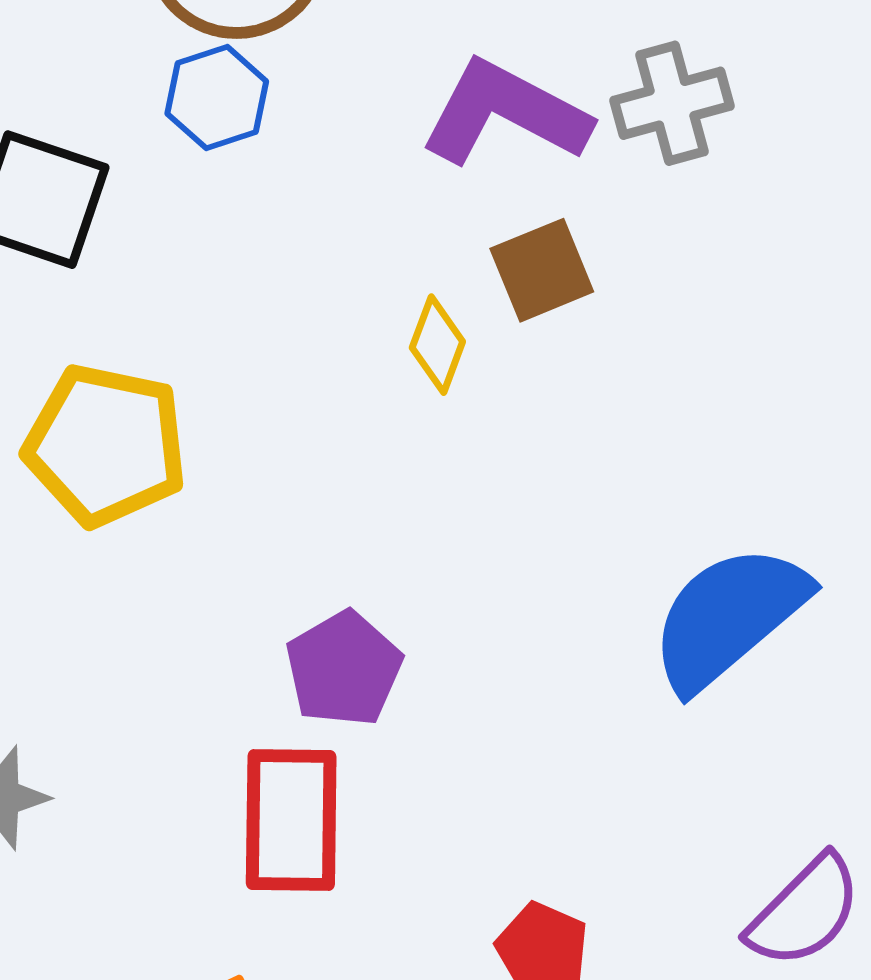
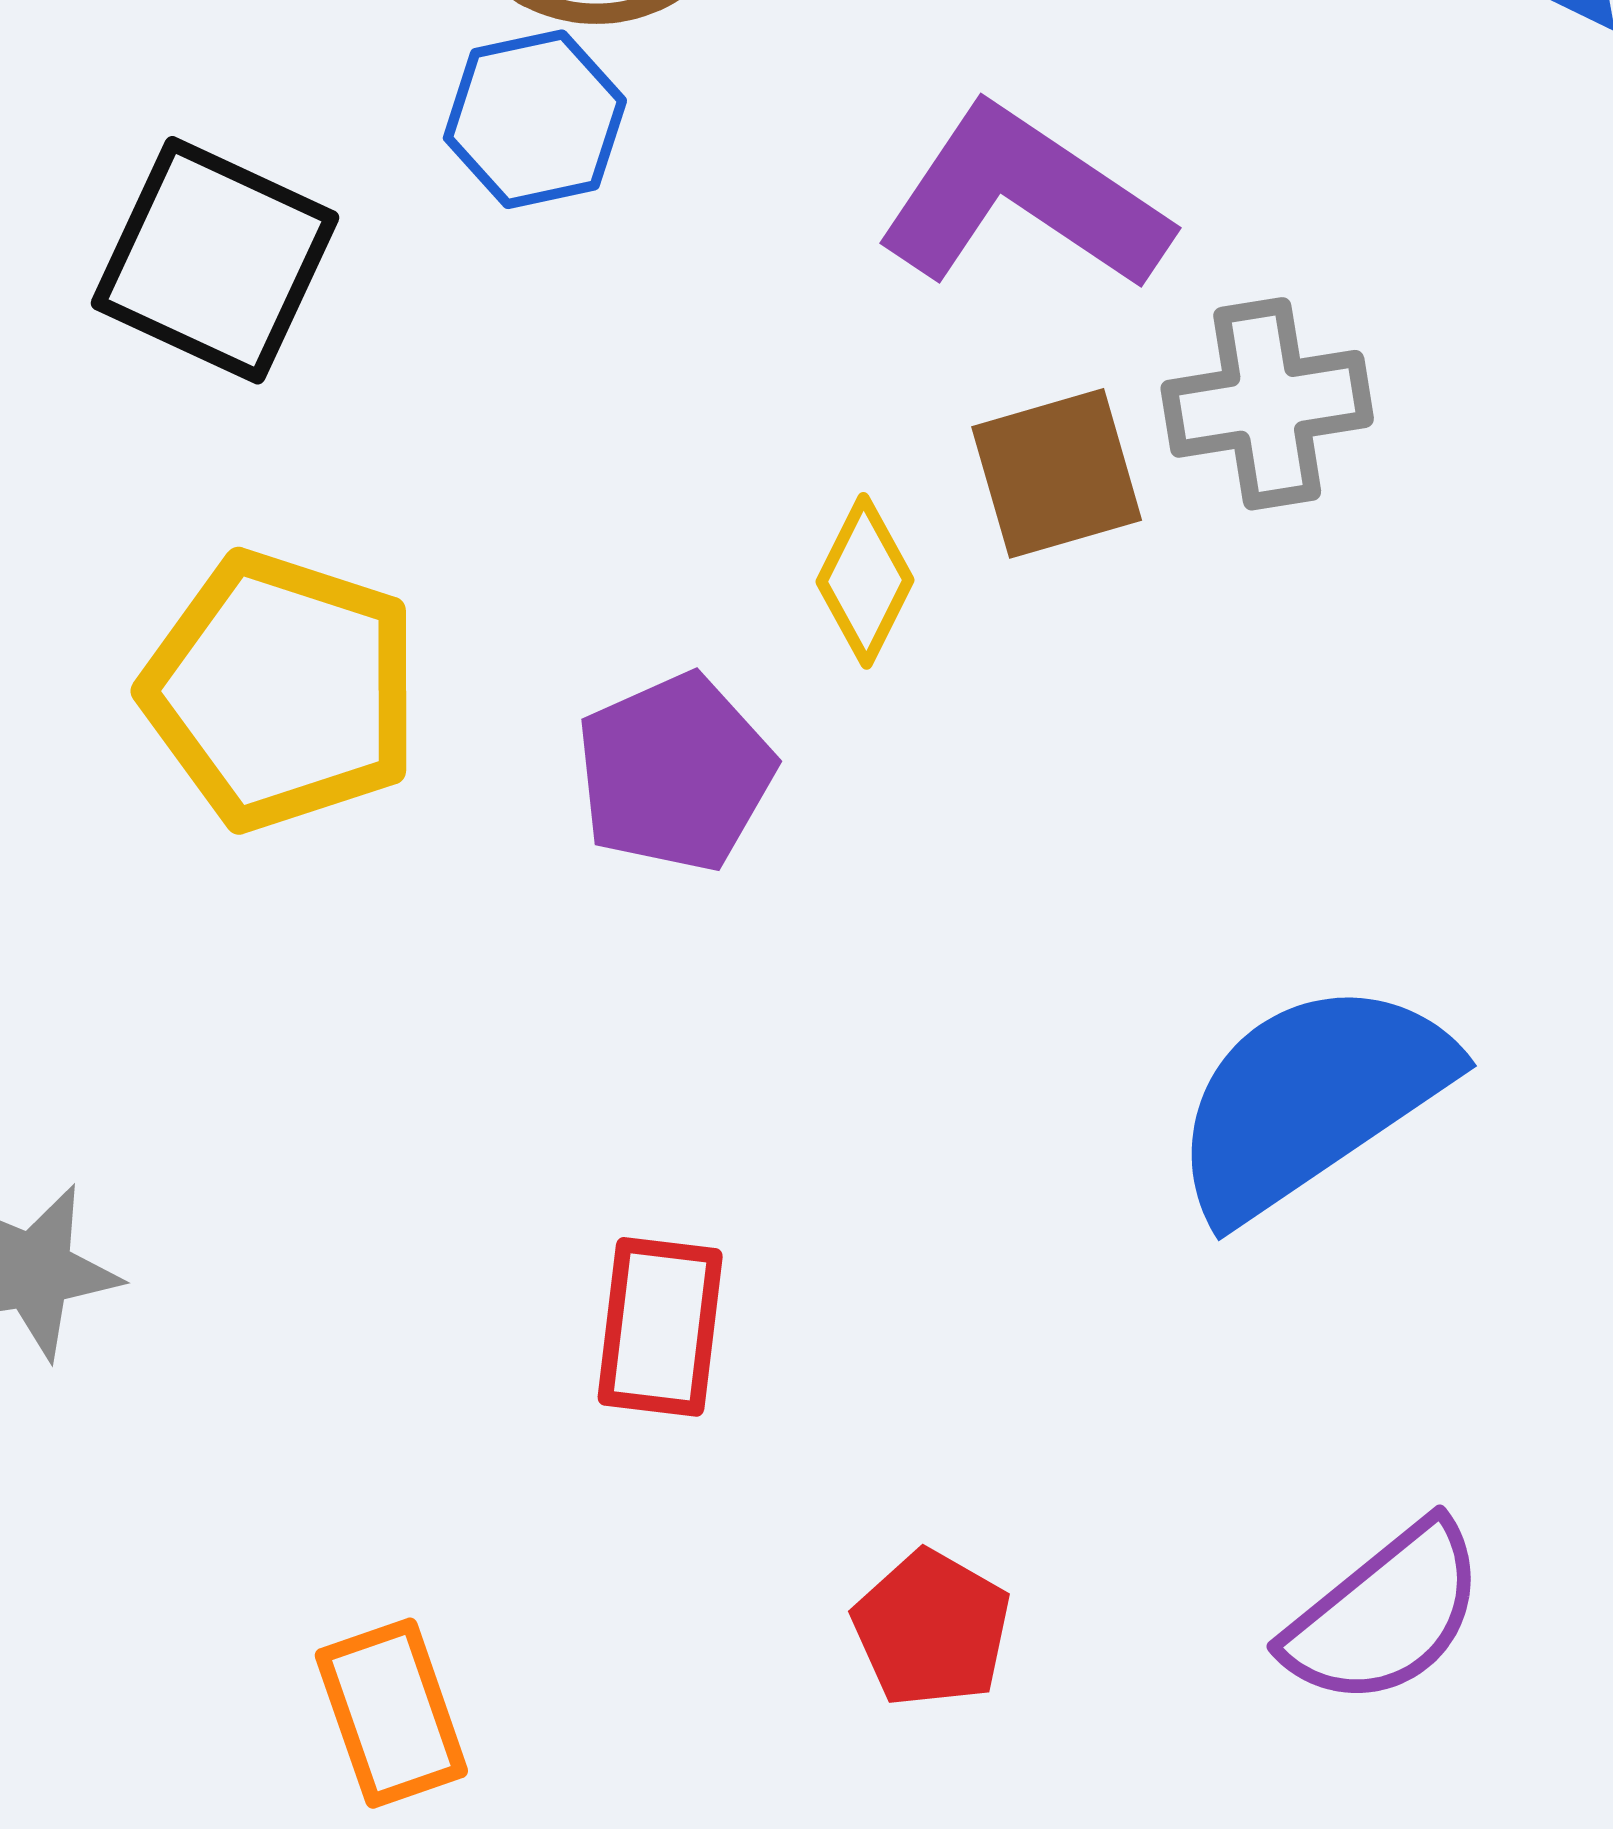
gray cross: (672, 103) -> (1267, 404), moved
purple pentagon: (344, 669) -> (675, 773), moved
red rectangle: (291, 820) -> (660, 1327), moved, size x0.7

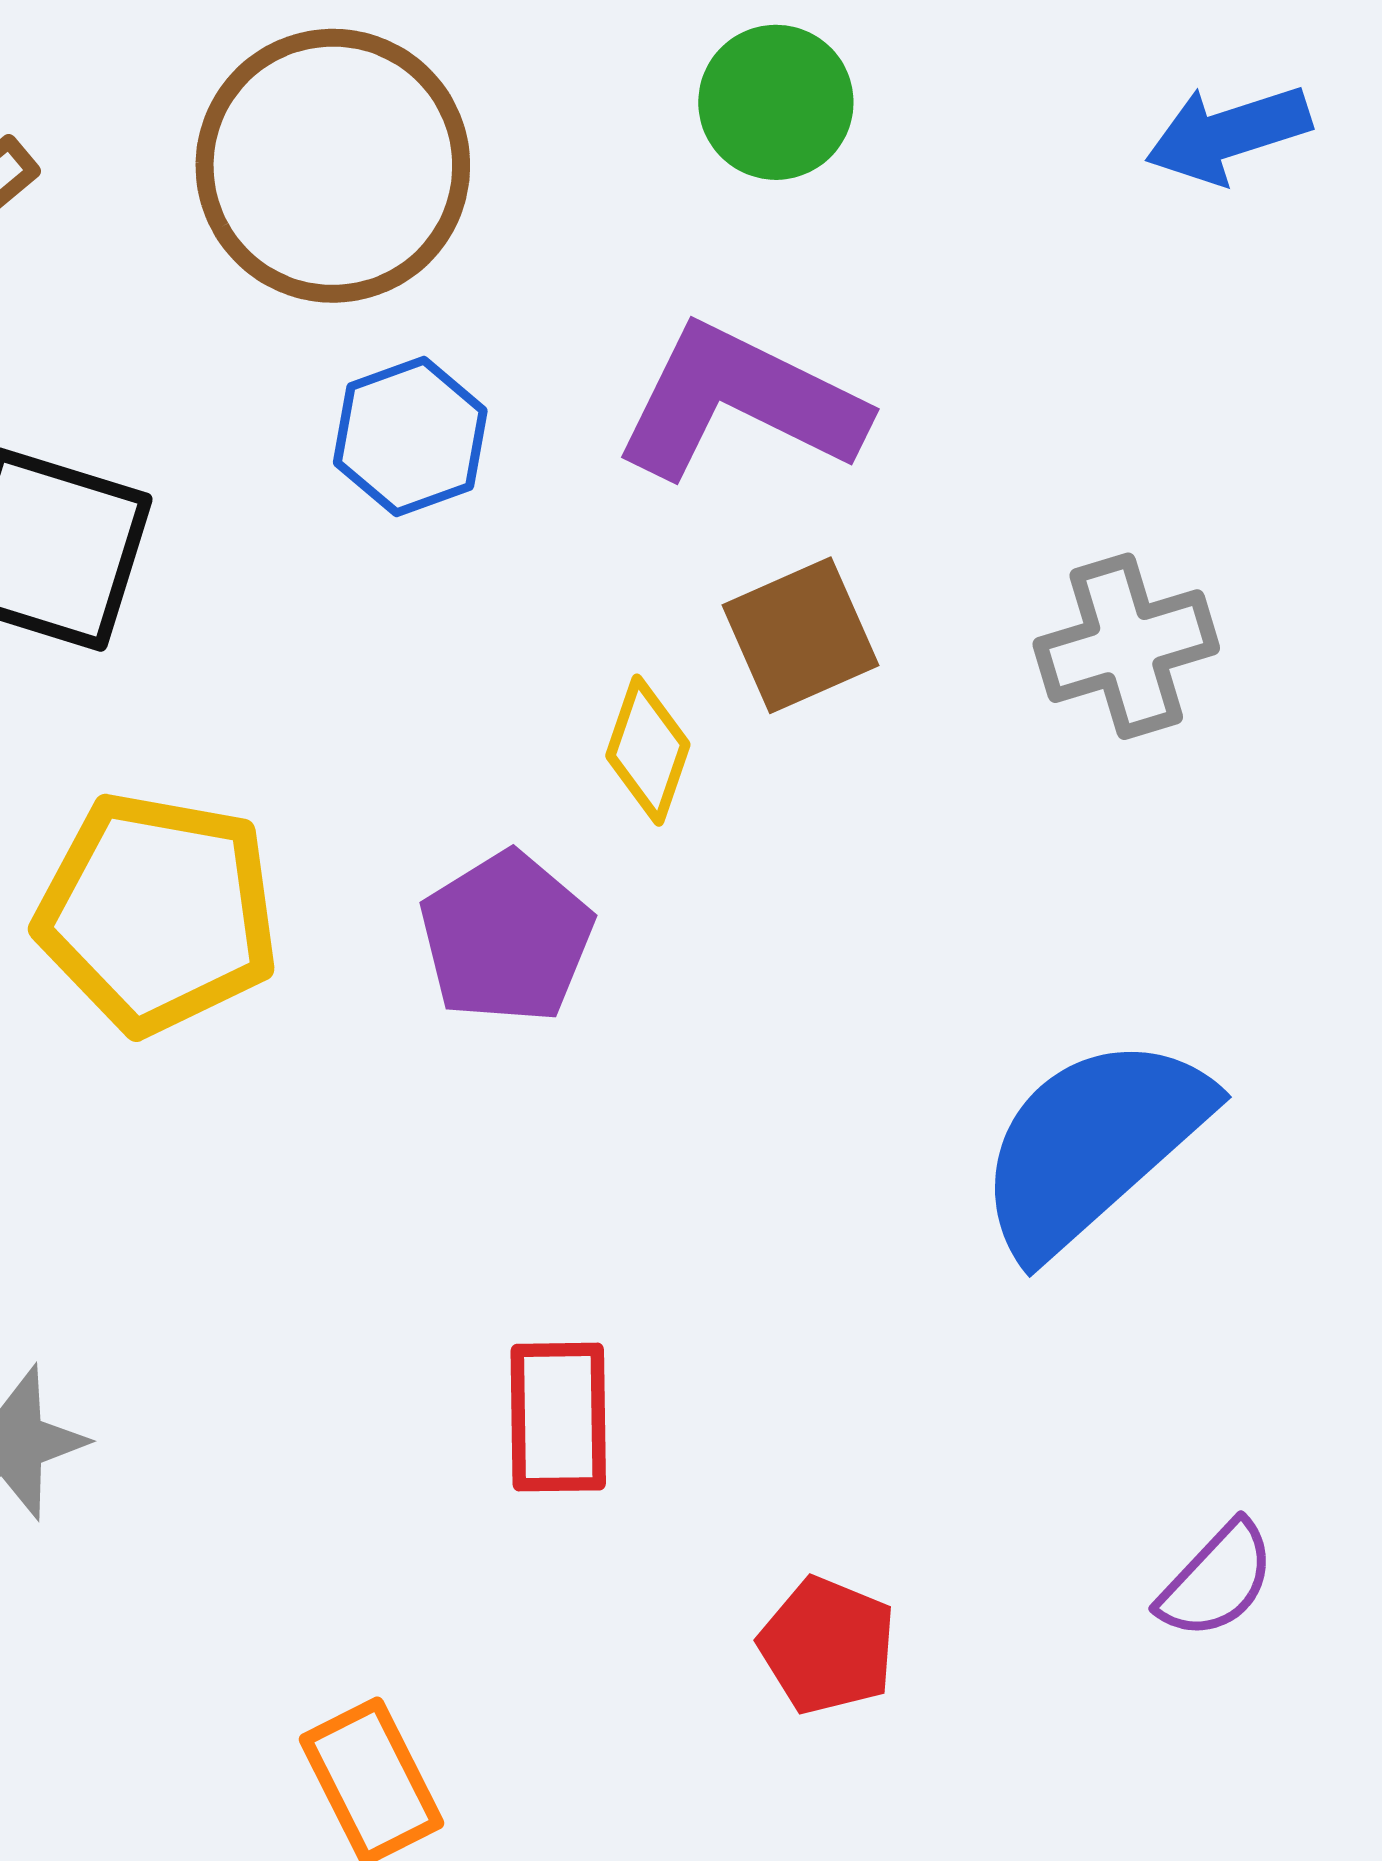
blue hexagon: (535, 119) -> (410, 437), moved
gray cross: (1267, 404) -> (1126, 646), moved
purple semicircle: (1385, 1614) -> (1217, 1580), size x0.7

